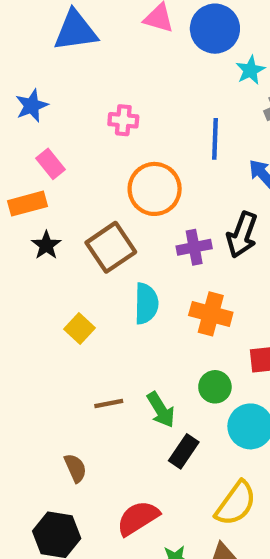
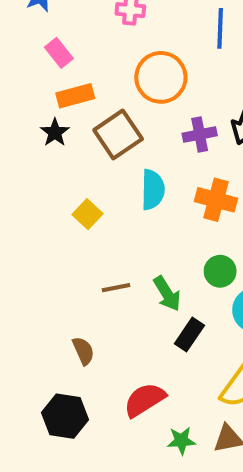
orange rectangle: (28, 204) -> (75, 96), moved

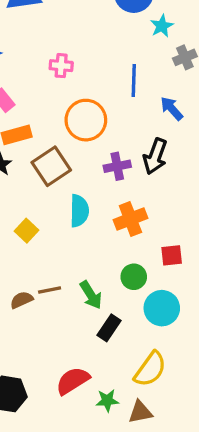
orange cross: (216, 200) -> (130, 219), turned -36
brown semicircle: (83, 351) -> (22, 300), moved, turned -90
green star: (181, 441) -> (107, 401), moved

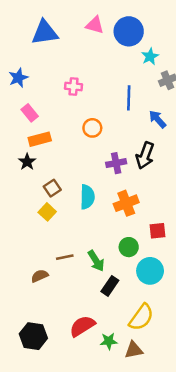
orange circle: (86, 120) -> (92, 128), size x0.6
brown square: (51, 166) -> (52, 188), moved, size x0.6
brown semicircle: (22, 300) -> (40, 276), moved

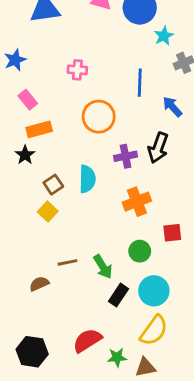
orange circle: (92, 128) -> (99, 117), size x1.5
cyan semicircle: (87, 197) -> (87, 179), moved
cyan circle: (150, 271) -> (154, 291), moved

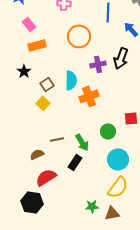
black star: (25, 155) -> (24, 71), moved
orange cross: (137, 202) -> (89, 96), moved
black rectangle: (118, 295) -> (75, 162), moved
red semicircle: (87, 340) -> (46, 177), moved

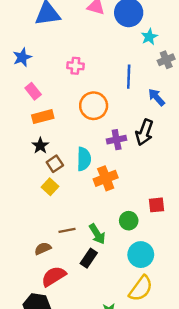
black star: (24, 71) -> (40, 146), moved

